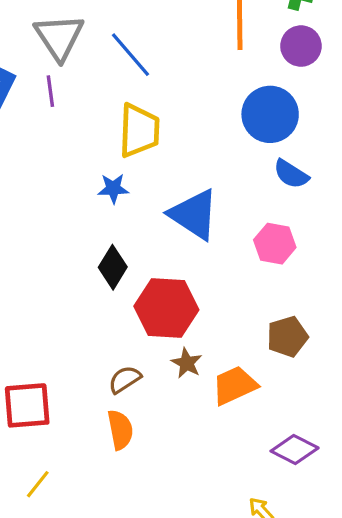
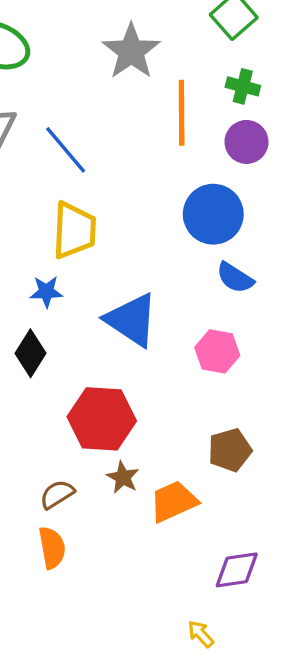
black diamond: (113, 267) -> (30, 353), moved
purple diamond: (295, 450) -> (237, 570), turned -36

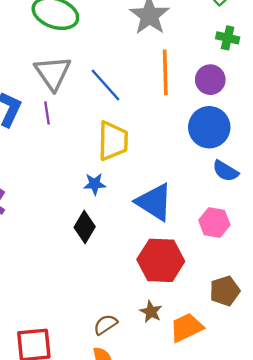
orange line: (182, 113) -> (165, 72), moved
purple circle: (246, 142) -> (210, 80), moved
red hexagon: (102, 419) -> (161, 260), moved

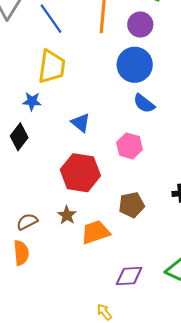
blue triangle: (154, 202) -> (81, 123), size x0.6

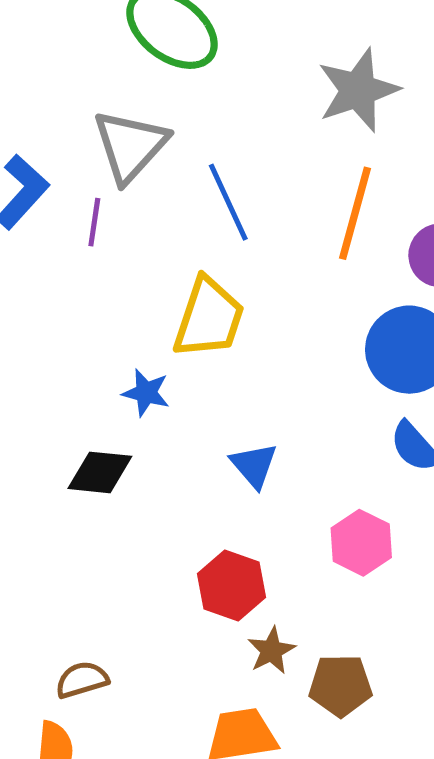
black diamond: (19, 137) -> (100, 472), turned 48
red hexagon: (80, 173) -> (232, 585), size x0.7
brown star: (67, 215) -> (271, 651), moved

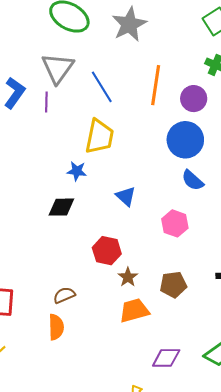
gray star: (358, 90) -> (129, 24), moved
red hexagon: (232, 585) -> (107, 251), moved
brown star: (271, 651) -> (128, 277), moved

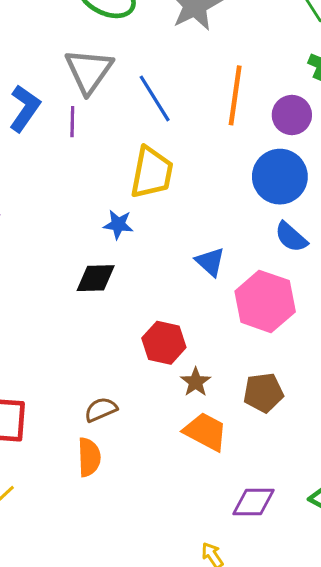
blue triangle: (126, 196) -> (210, 262), moved
pink hexagon: (175, 223) -> (265, 301), size x1.5
orange trapezoid: (134, 310) -> (205, 432), turned 44

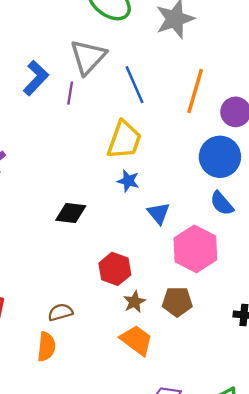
blue star: (118, 224) -> (128, 181), moved
brown pentagon: (263, 393) -> (177, 302), moved

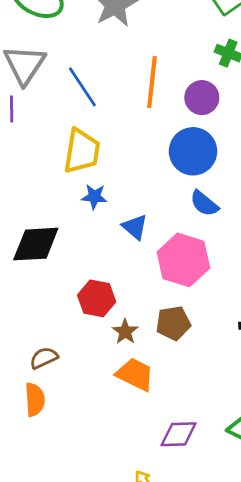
black diamond: (71, 213) -> (36, 244), size x1.4

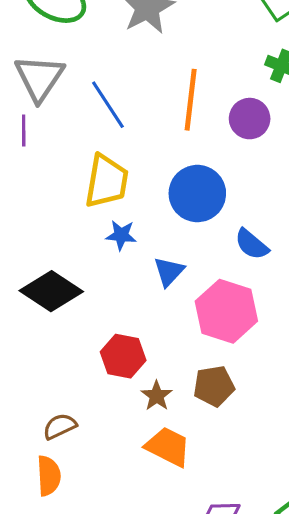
blue circle: (193, 151) -> (197, 194), moved
blue triangle: (135, 227) -> (169, 272), turned 32
black diamond: (36, 244) -> (51, 291), turned 36

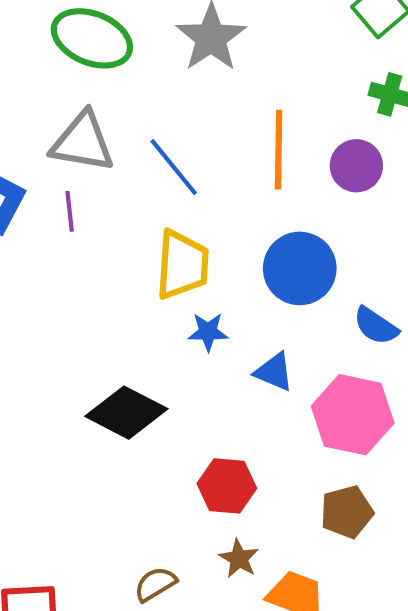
gray triangle: (39, 78) -> (83, 142), turned -48
blue triangle: (169, 272) -> (274, 372), turned -44
brown star: (157, 396) -> (239, 559), moved

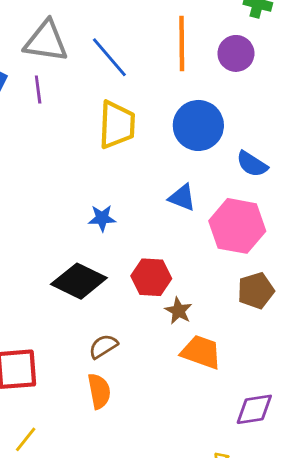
blue star: (208, 332) -> (102, 218), moved
black diamond: (126, 413) -> (79, 281), moved
brown pentagon: (347, 512) -> (256, 291), moved
brown star: (239, 559) -> (179, 311), moved

